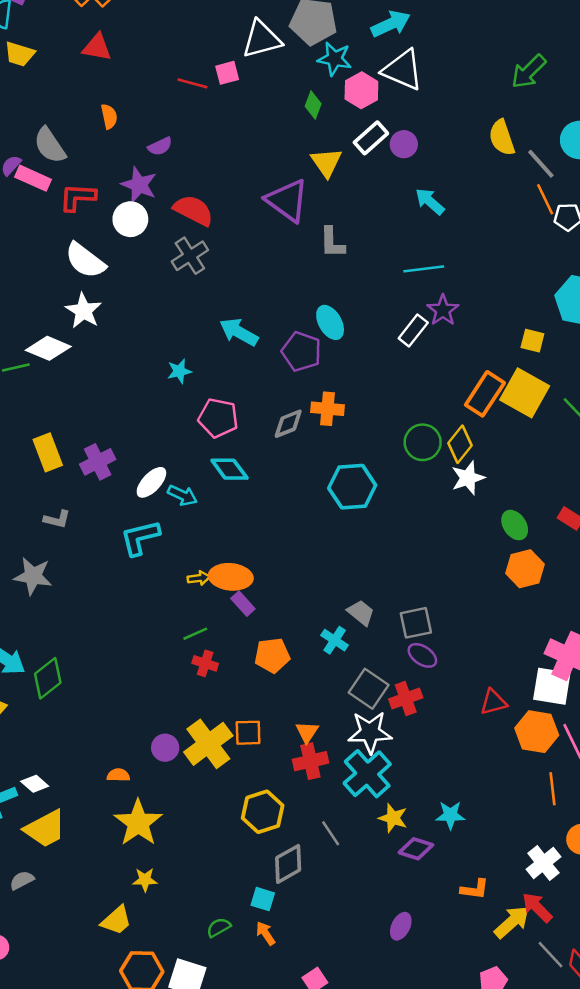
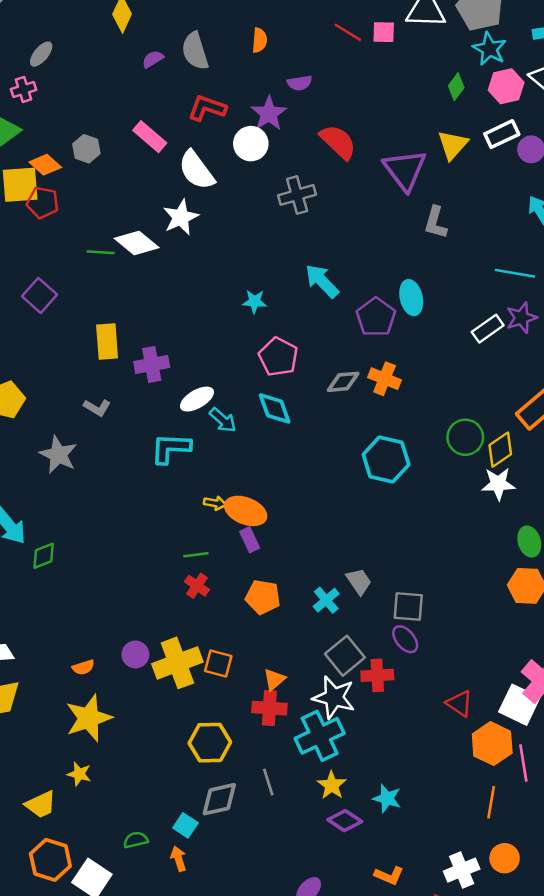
pink rectangle: (33, 178) -> (150, 137), moved
red semicircle: (193, 210) -> (338, 142), moved
green diamond: (48, 678) -> (44, 556), size x0.7
red triangle: (493, 702) -> (459, 703), turned 32
orange semicircle: (118, 775) -> (83, 667), turned 145

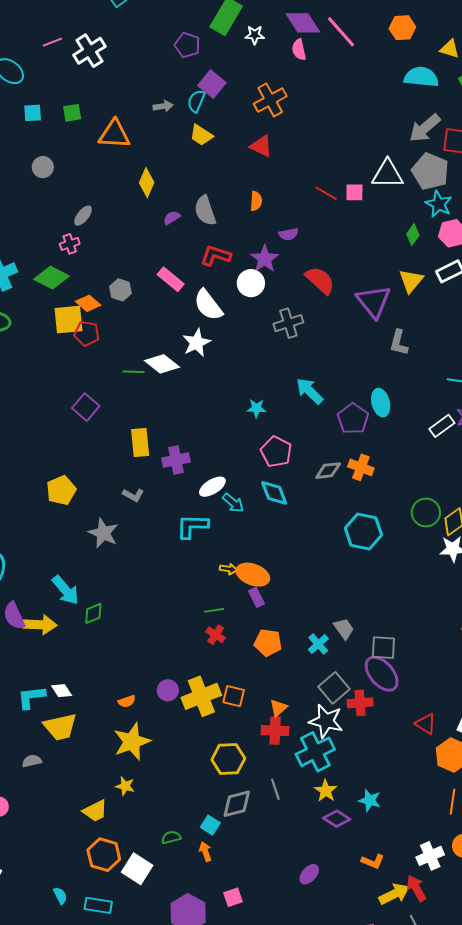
purple ellipse: (405, 639) -> (382, 674), size x1.6

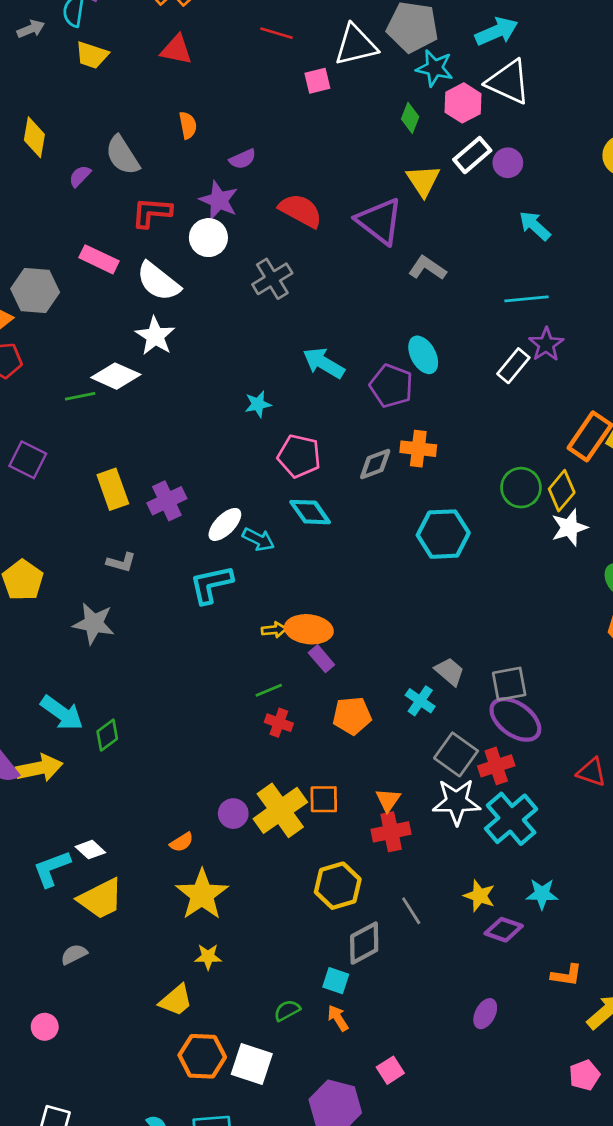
red line: (326, 193) -> (277, 33), moved
gray hexagon: (120, 290) -> (35, 290), size x1.5
gray L-shape: (399, 343) -> (427, 268), turned 124
cyan cross: (315, 752) -> (511, 819), moved

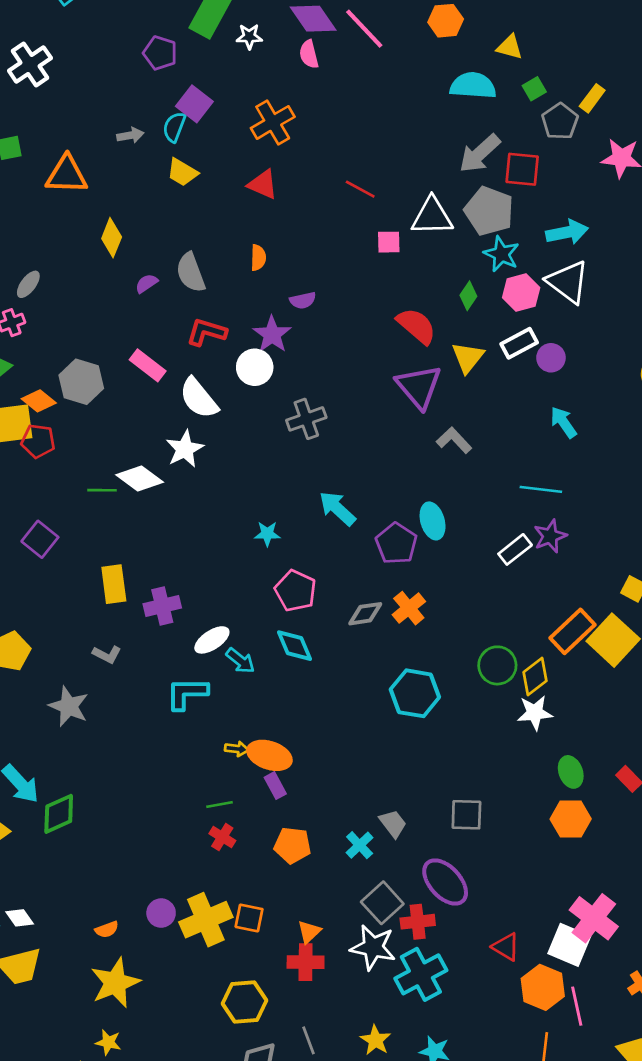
red semicircle: (301, 211) -> (417, 326), moved
orange cross: (418, 449) -> (409, 608), turned 32
gray square: (509, 684) -> (466, 815), moved
green diamond: (107, 735) -> (59, 814), size x1.4

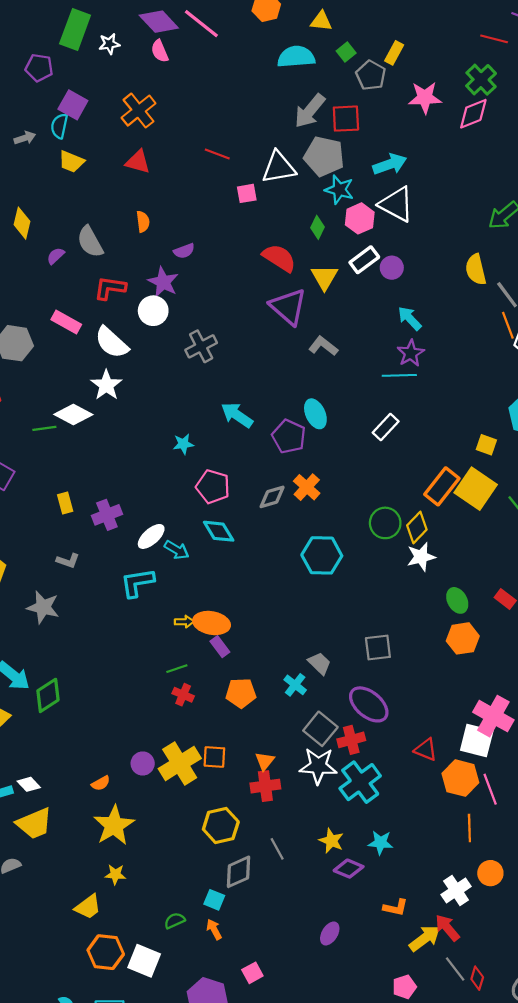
purple star: (550, 536) -> (411, 353), moved
yellow rectangle: (114, 584) -> (65, 503), size x0.7

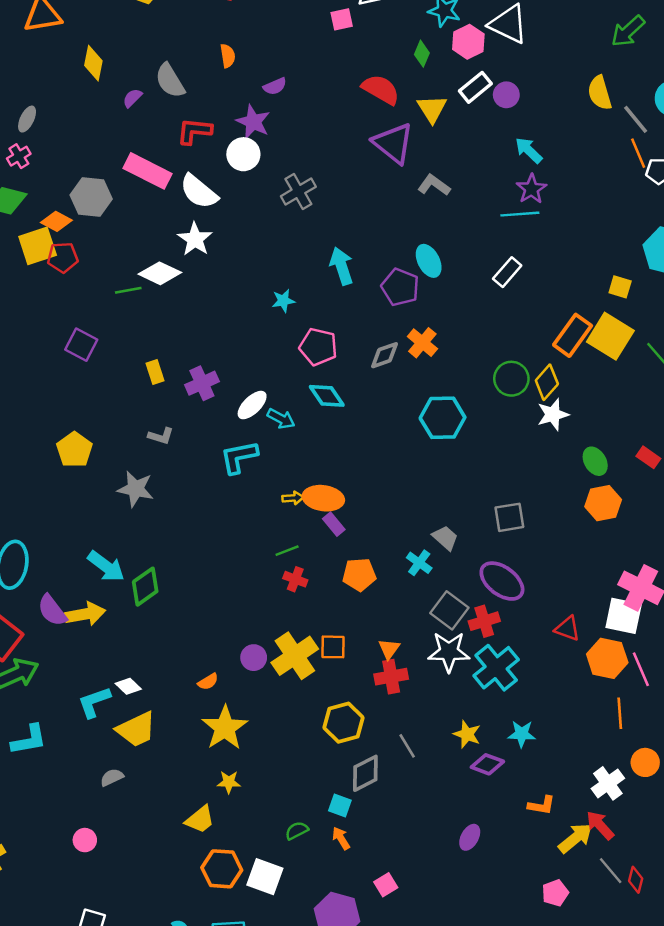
pink rectangle: (66, 322) -> (147, 171), size x1.4
cyan arrow: (237, 415) -> (342, 266), turned 40

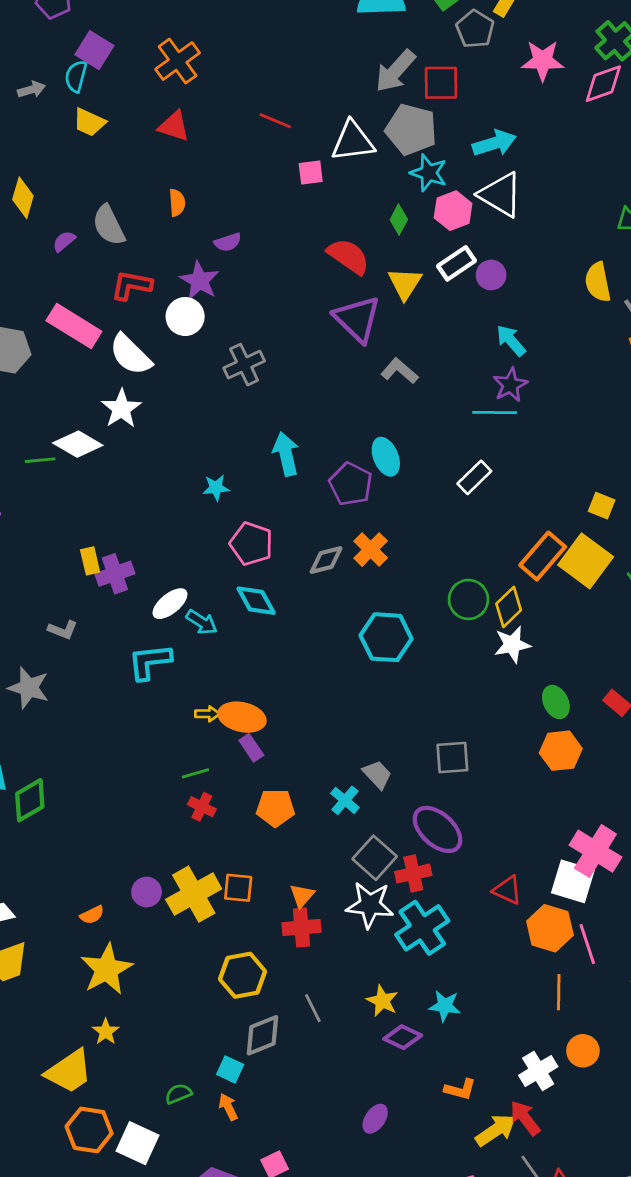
yellow rectangle: (155, 372) -> (90, 561), moved
yellow star: (229, 782) -> (106, 1032), turned 30
yellow trapezoid: (200, 819) -> (69, 1071), size x1.4

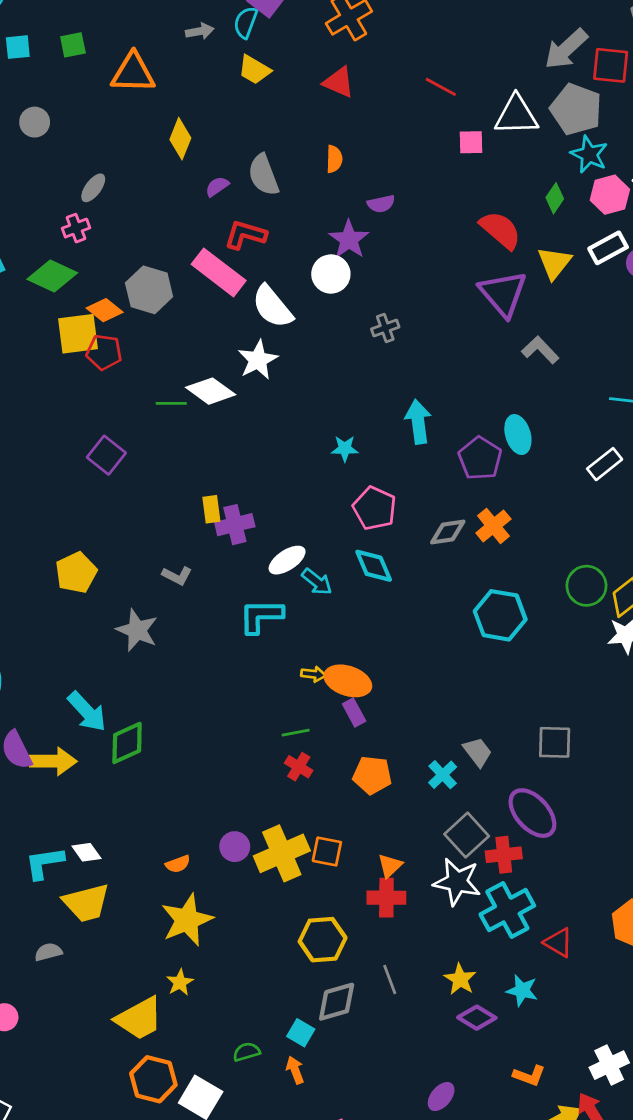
red L-shape: (131, 285) -> (245, 235), moved
gray cross: (244, 365) -> (385, 328), size x0.7
red triangle: (507, 890) -> (558, 943), moved

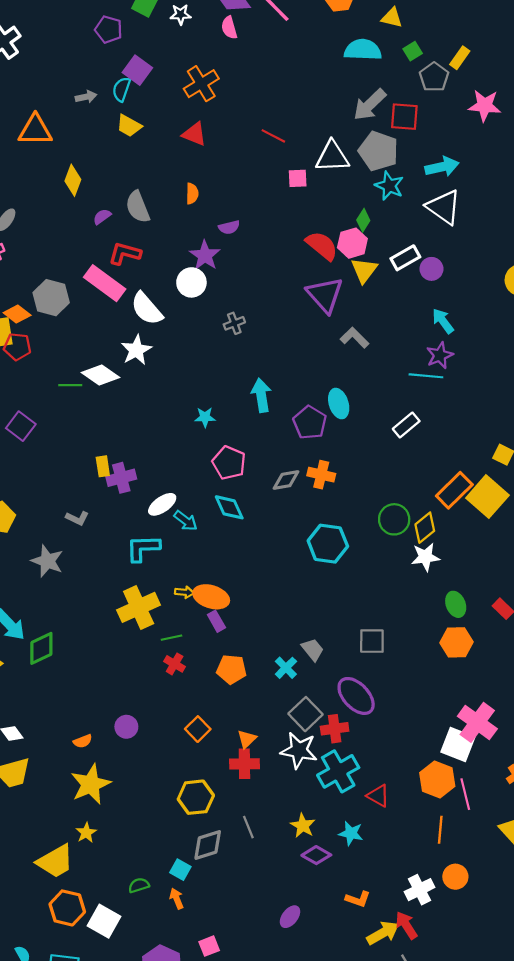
pink hexagon: (610, 195) -> (352, 243), moved
orange cross: (493, 526) -> (321, 475), turned -36
orange square: (327, 851) -> (198, 729), turned 35
yellow cross: (282, 853) -> (139, 607), moved

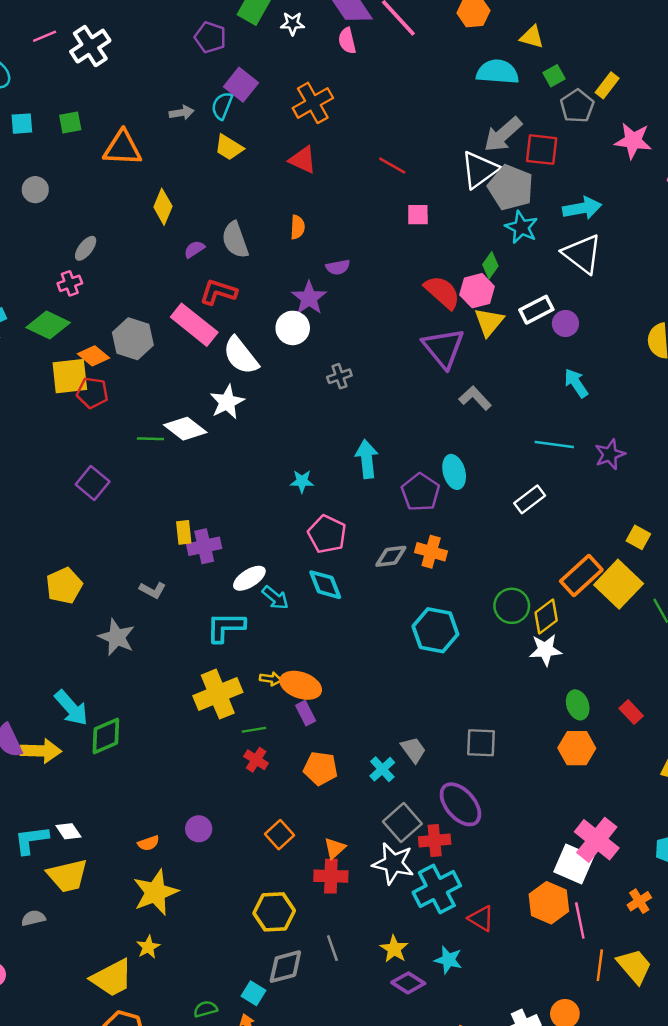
white triangle: (332, 157) -> (480, 170), moved, turned -36
purple star: (440, 355) -> (610, 454), moved
orange line: (440, 830) -> (600, 965), moved

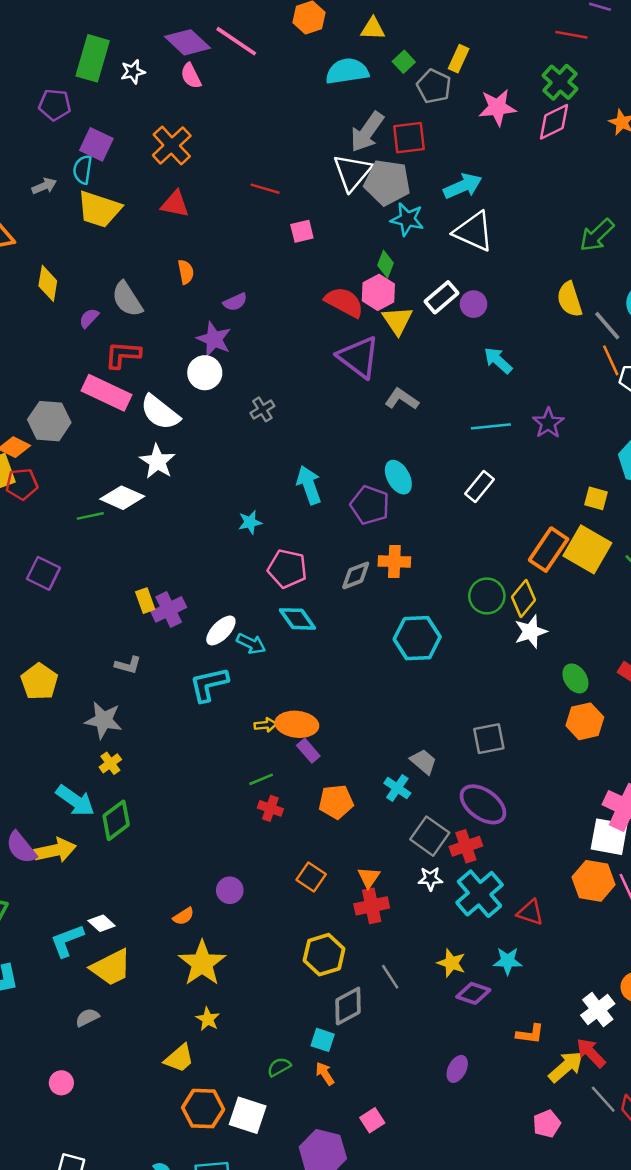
yellow trapezoid: (229, 147) -> (99, 209), size x1.5
yellow cross: (218, 694) -> (110, 763), moved, size x0.5
white star: (393, 863) -> (430, 879), size x0.6
yellow trapezoid: (112, 978) -> (179, 1058), size x0.7

